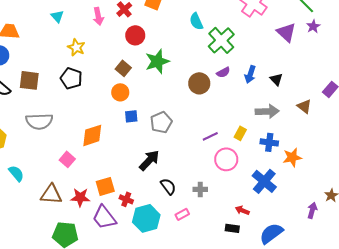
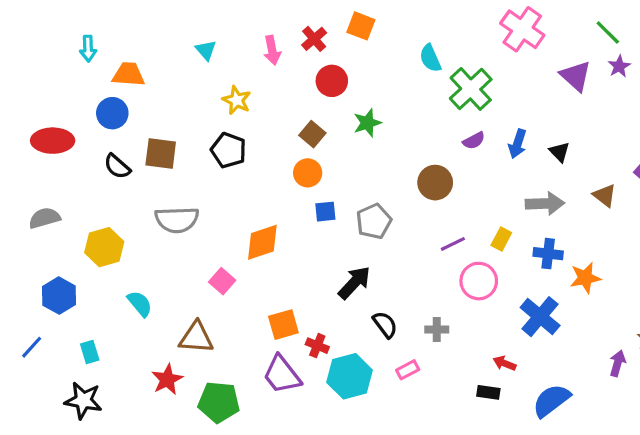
green star: (157, 61) -> (367, 123), size x0.7
brown circle: (199, 83) -> (435, 183), moved
red star: (80, 197) -> (167, 379), moved, turned -30

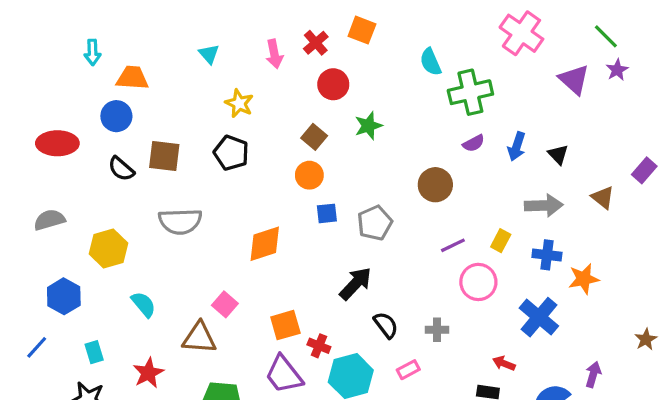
green cross: (471, 89) -> (470, 92), turned 30
pink square: (222, 281) -> (225, 304), moved
purple arrow: (618, 363) -> (593, 374), moved
red star: (167, 379) -> (148, 373), moved

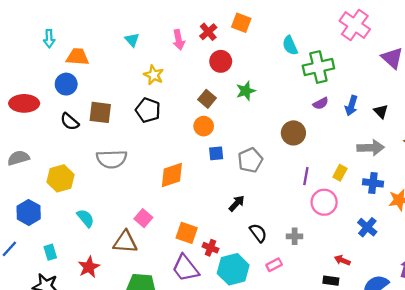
purple line: (453, 245) -> (306, 176), turned -54
black arrow: (356, 284) -> (237, 203), size x0.7
blue cross: (539, 317) -> (367, 227), size x0.7
orange square: (285, 325) -> (187, 233), turned 35

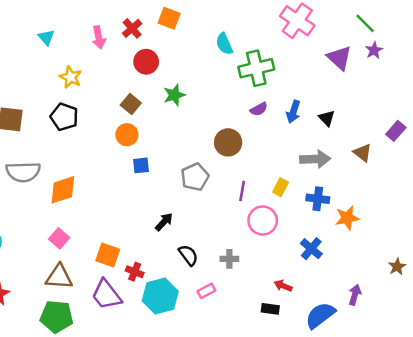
gray pentagon: (250, 160) -> (195, 177), moved
orange diamond: (172, 175) -> (63, 190), moved
brown triangle: (125, 242) -> (59, 277), moved

